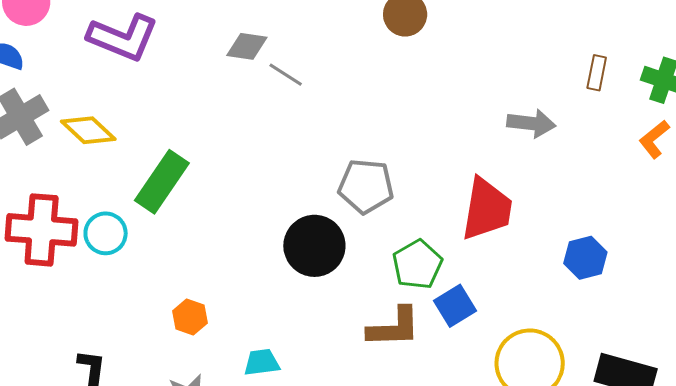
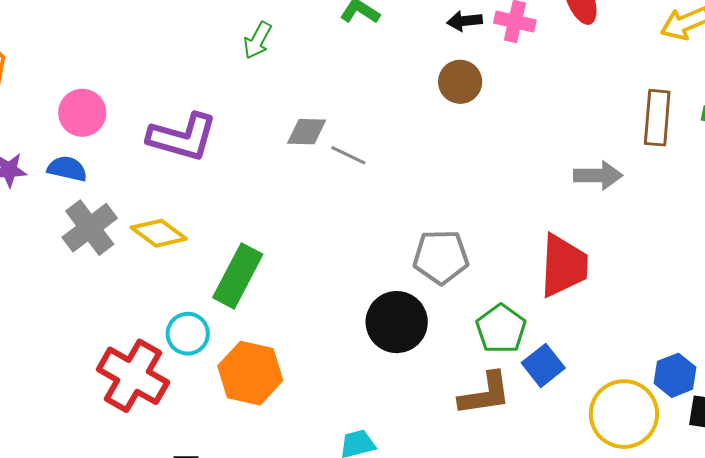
brown rectangle: (597, 73) -> (657, 118), size x1.6
red cross: (42, 230) -> (133, 376), moved, turned 32
blue hexagon: (585, 258) -> (675, 375), moved
orange hexagon: (190, 317) -> (250, 373), moved, size x1.8

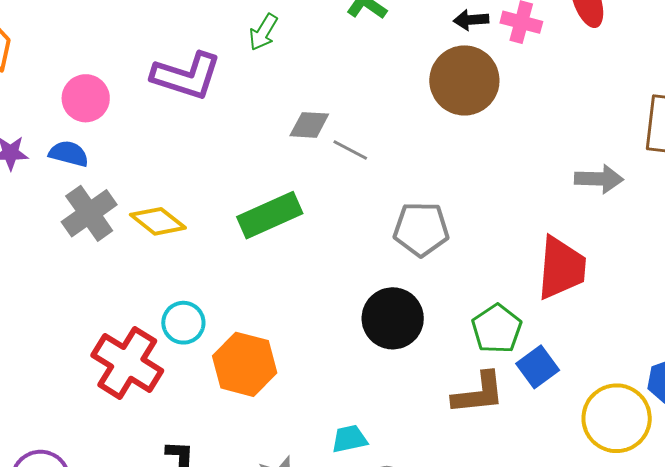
brown circle: (460, 82) -> (464, 80), size x1.6
purple L-shape: (182, 137) -> (186, 76), moved
gray pentagon: (441, 257) -> (421, 229), moved
green rectangle: (238, 276) -> (270, 215), moved, turned 36

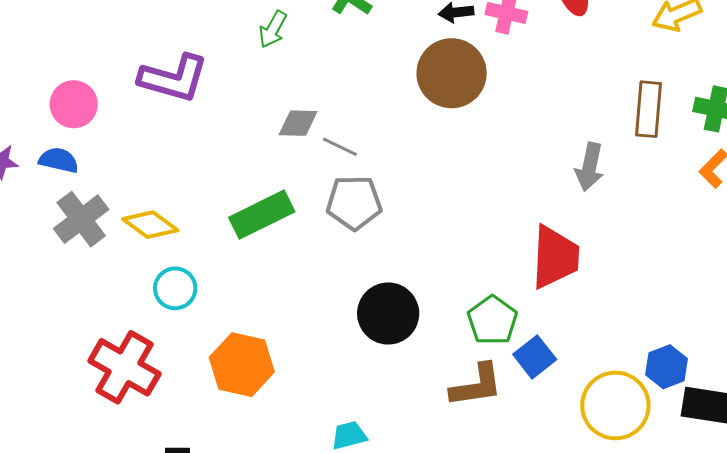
green arrow: (263, 32) -> (273, 29), moved
gray arrow: (599, 179) -> (589, 167), turned 102
gray pentagon: (421, 229) -> (354, 203), moved
cyan circle: (183, 323) -> (175, 288), moved

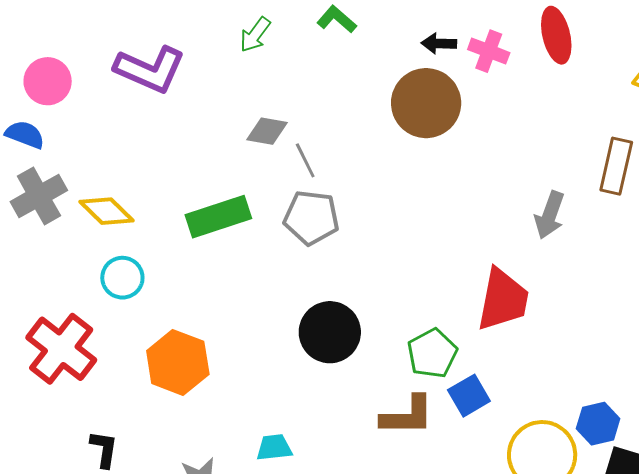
gray line: (340, 147) -> (305, 160), turned 30

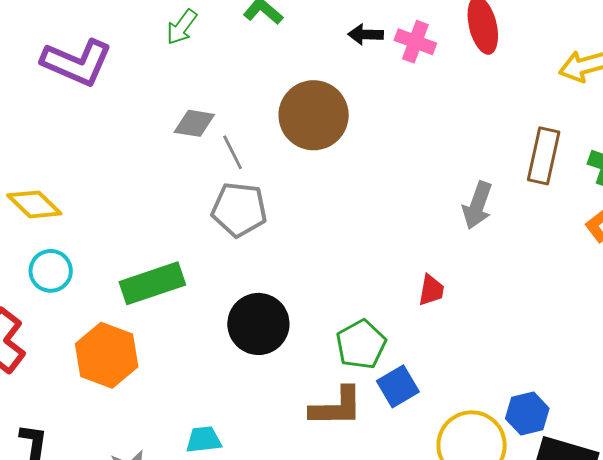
brown circle: (426, 103) -> (314, 115), moved
green rectangle: (218, 217) -> (152, 283), moved
red trapezoid: (503, 300) -> (431, 290), size x0.5

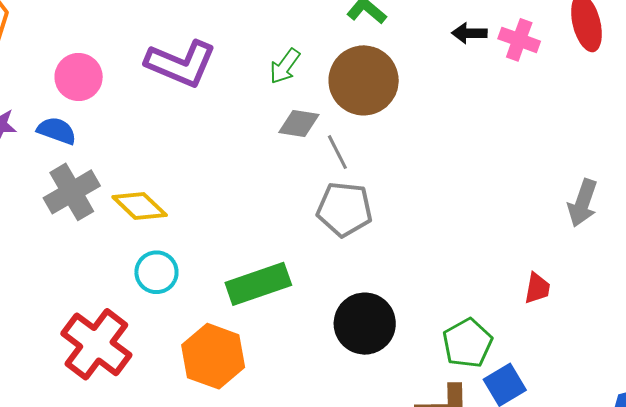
green arrow: (182, 27) -> (285, 66), moved
brown circle: (314, 115) -> (364, 80), moved

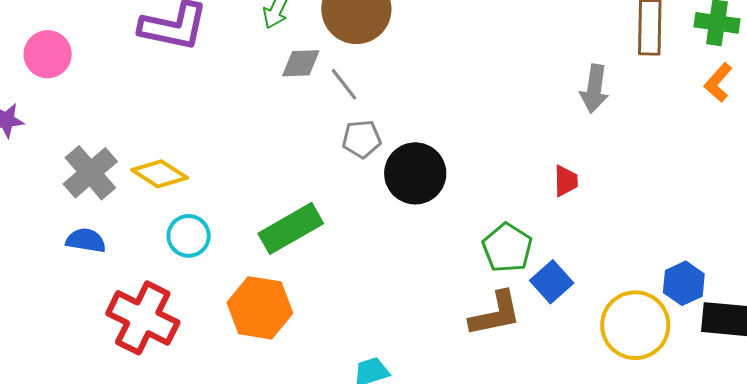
pink circle: (79, 77) -> (48, 54), moved
blue semicircle: (57, 131) -> (86, 240), moved
gray pentagon: (345, 209) -> (362, 139), size x0.7
black circle: (365, 324) -> (415, 173), moved

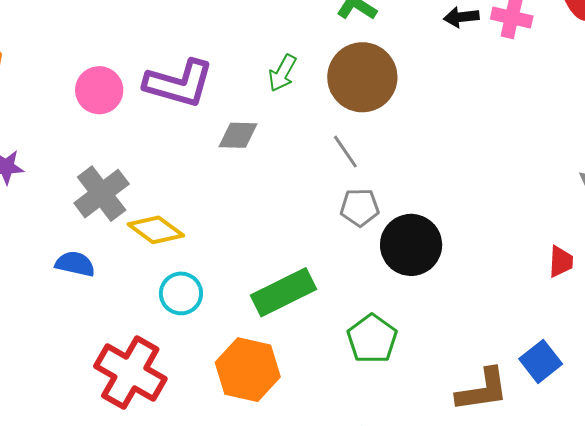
pink circle: (48, 54) -> (99, 90), moved
gray diamond: (301, 63) -> (238, 135), moved
gray cross: (90, 173) -> (102, 194), moved
blue semicircle: (86, 240) -> (75, 264), moved
green pentagon: (507, 248) -> (372, 339), moved

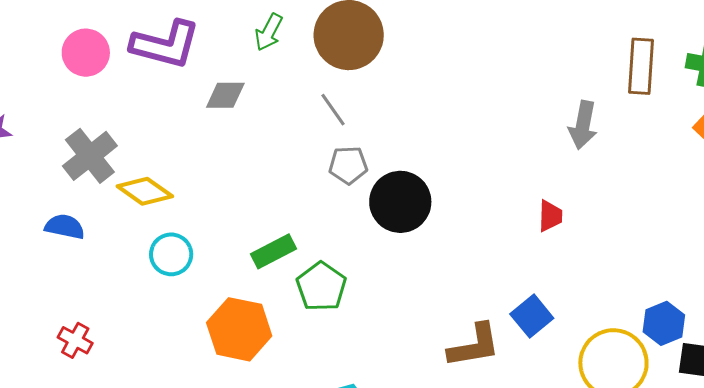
green rectangle: (283, 292) -> (274, 251), size x0.7
green pentagon: (372, 339) -> (321, 287), moved
red cross: (130, 372) -> (75, 340), moved, size x0.5

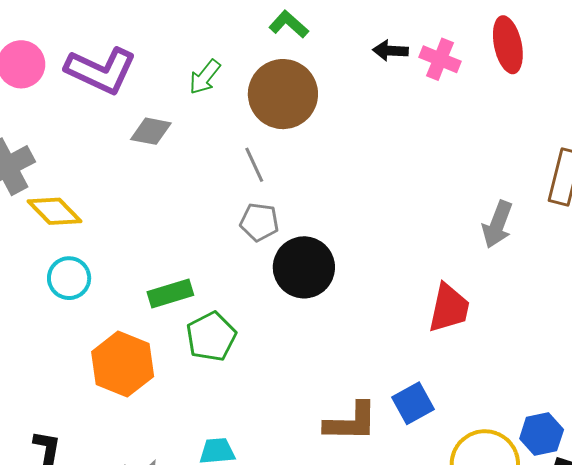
red trapezoid: (550, 216) -> (449, 308), size x1.6

